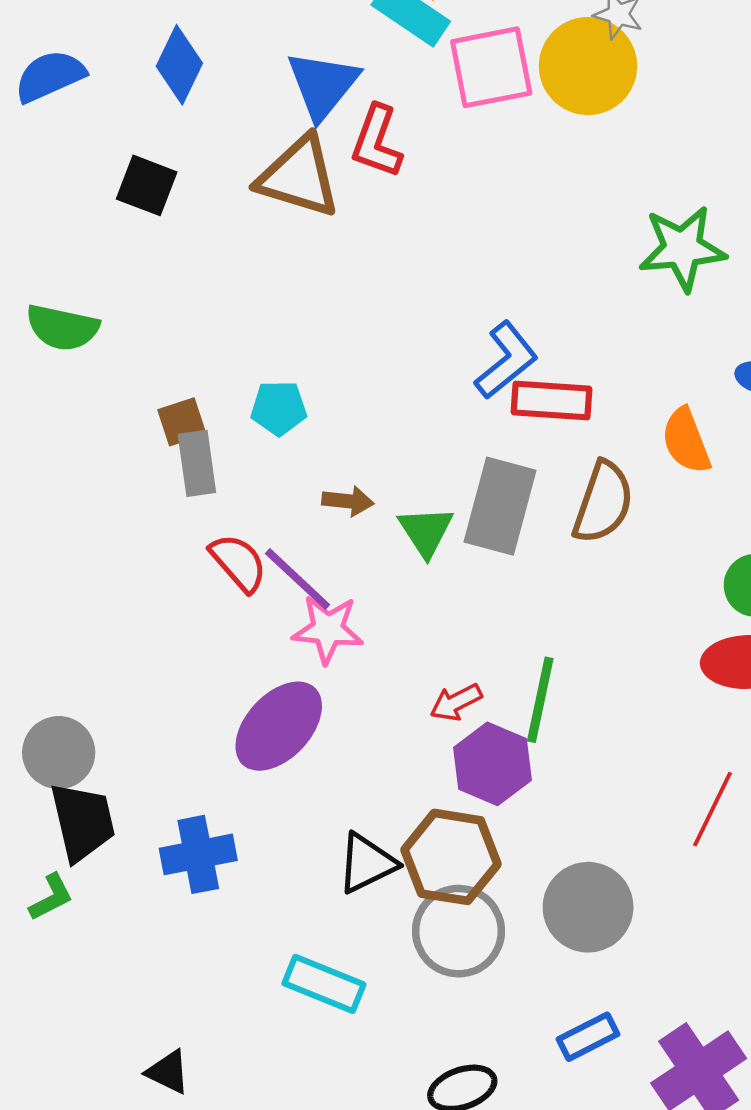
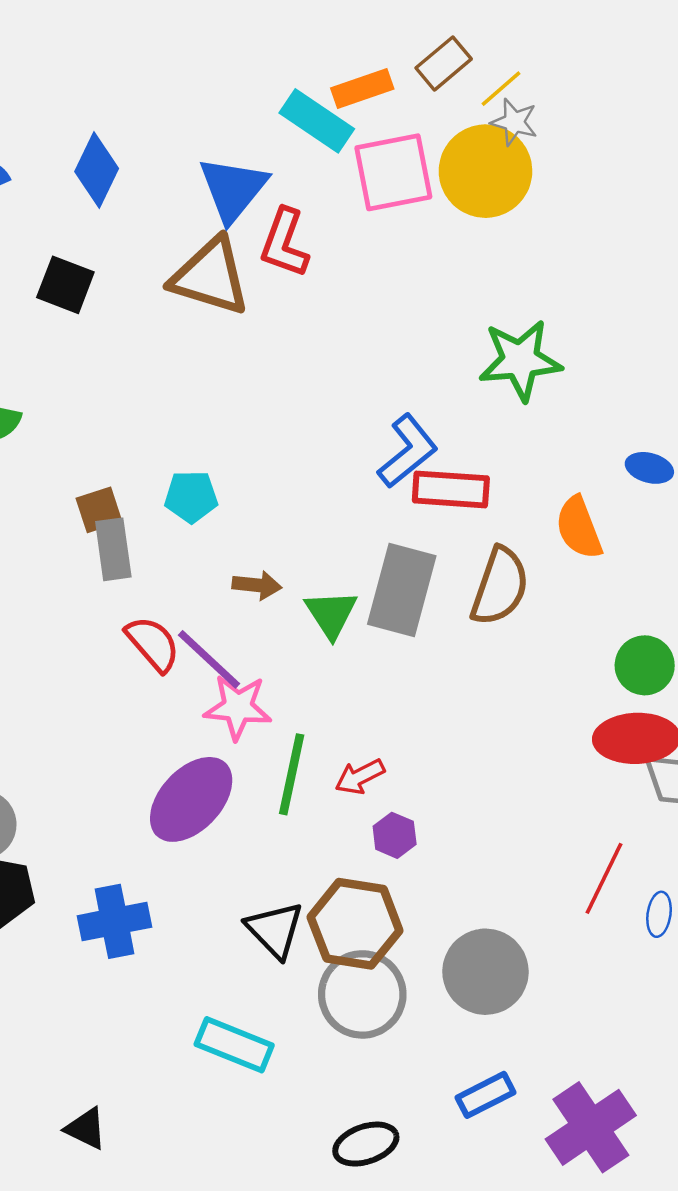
green star: (682, 248) -> (520, 360), moved
green line: (540, 700) -> (292, 774), moved
purple hexagon: (492, 764) -> (395, 835), size x0.6
black triangle: (367, 863) -> (275, 930), turned -48

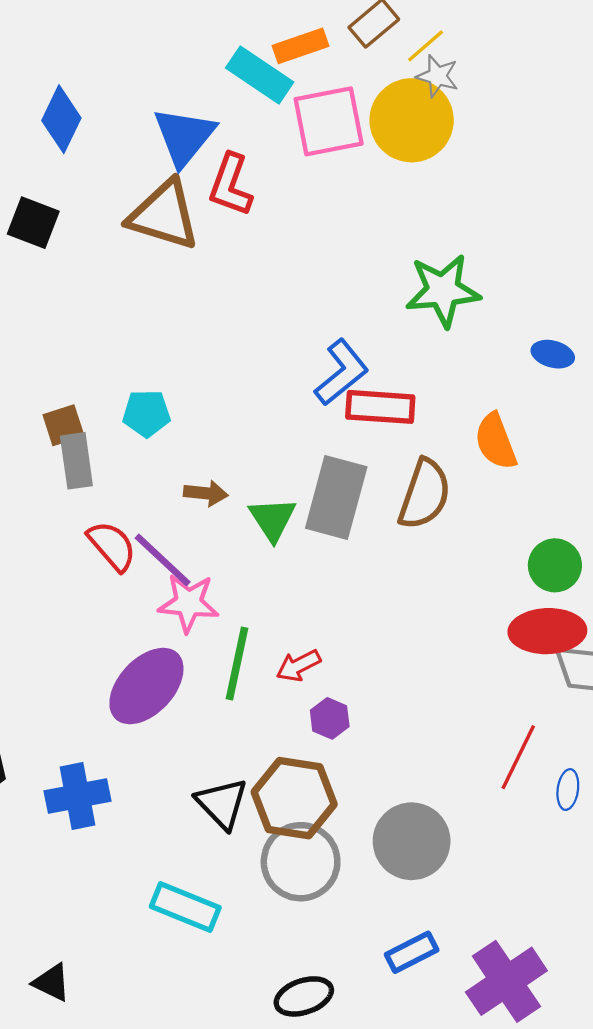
blue ellipse: (649, 468) -> (553, 354), moved

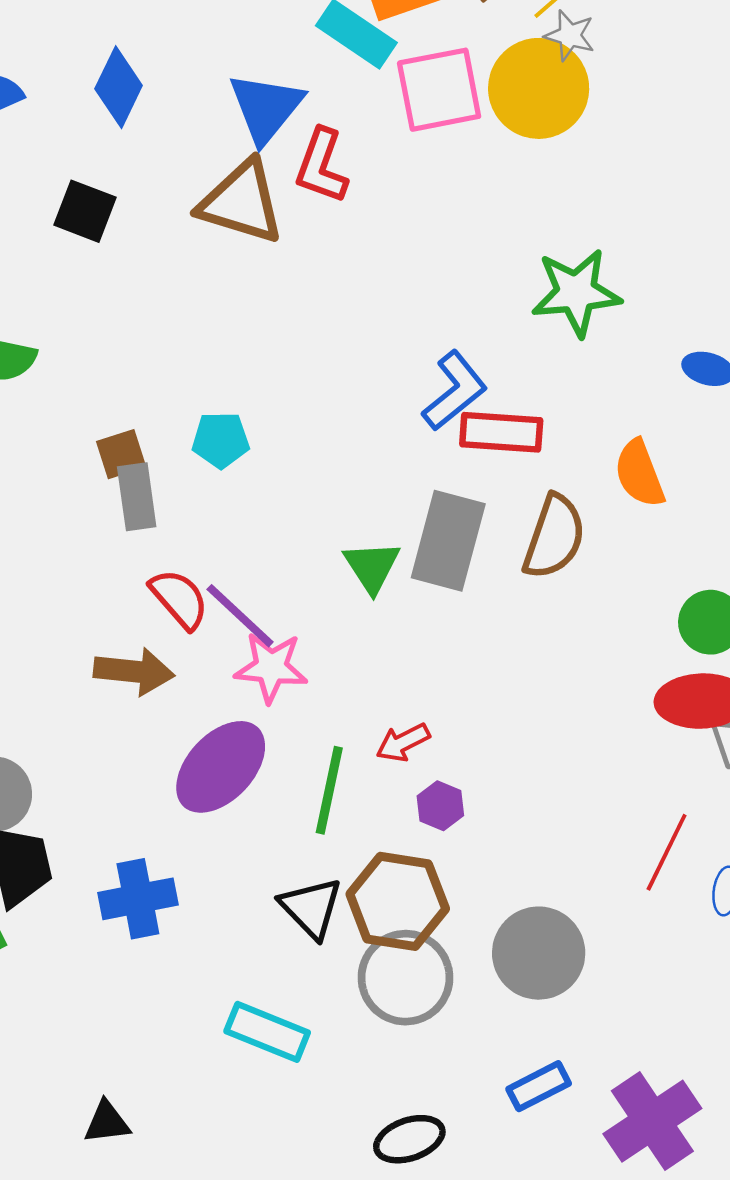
brown arrow: (206, 493) -> (134, 671), moved, size x1.5
green line: (237, 663) -> (329, 790), moved
black triangle: (52, 982) -> (107, 1122), turned -33

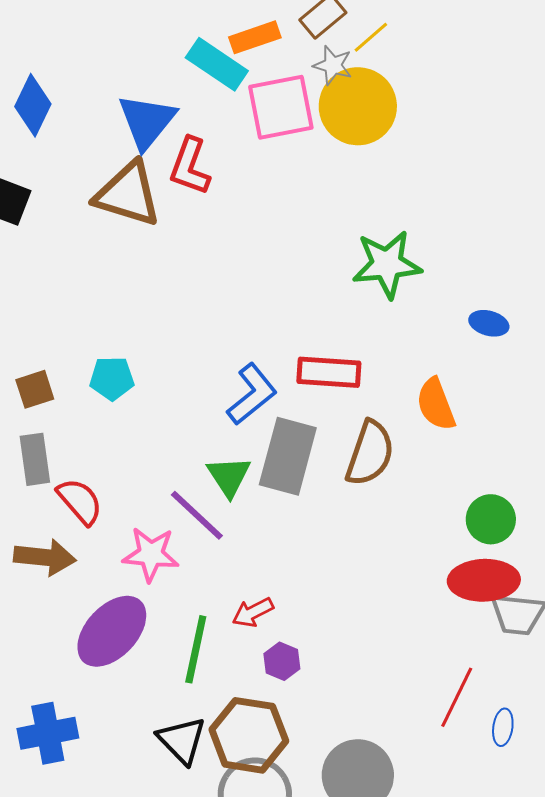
gray star: (570, 35) -> (333, 65), moved
blue L-shape: (455, 391) -> (252, 394), moved
gray rectangle: (137, 497) -> (35, 459), moved
purple line: (240, 616) -> (197, 515), moved

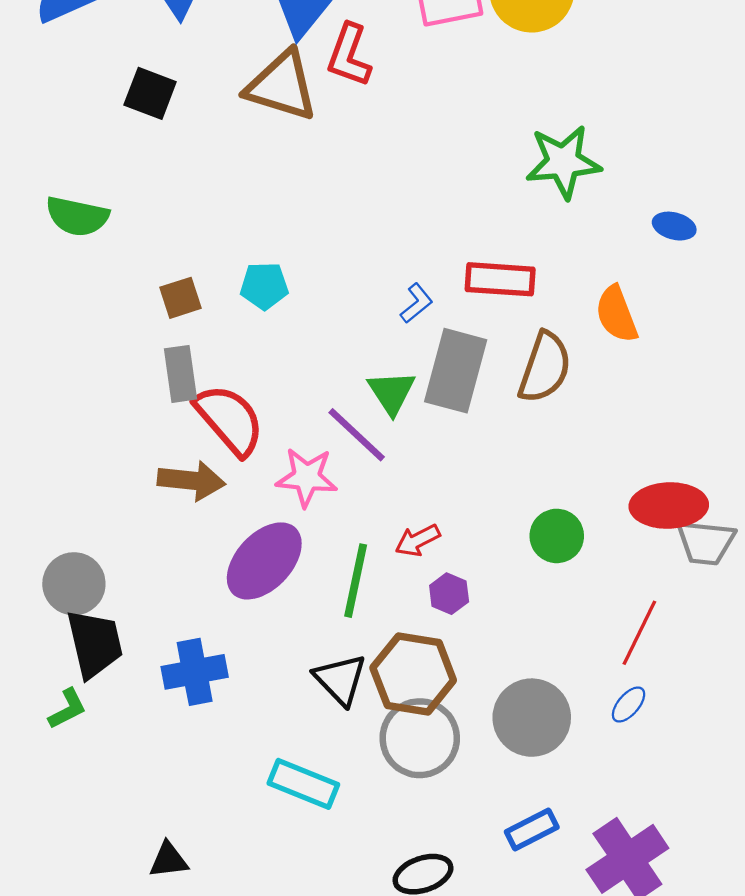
blue L-shape: (252, 394) -> (416, 303), size x0.6
red semicircle: (80, 501) -> (229, 420), size x1.4
green circle: (491, 519) -> (557, 536), moved
blue ellipse: (503, 727) -> (629, 705), moved, turned 33

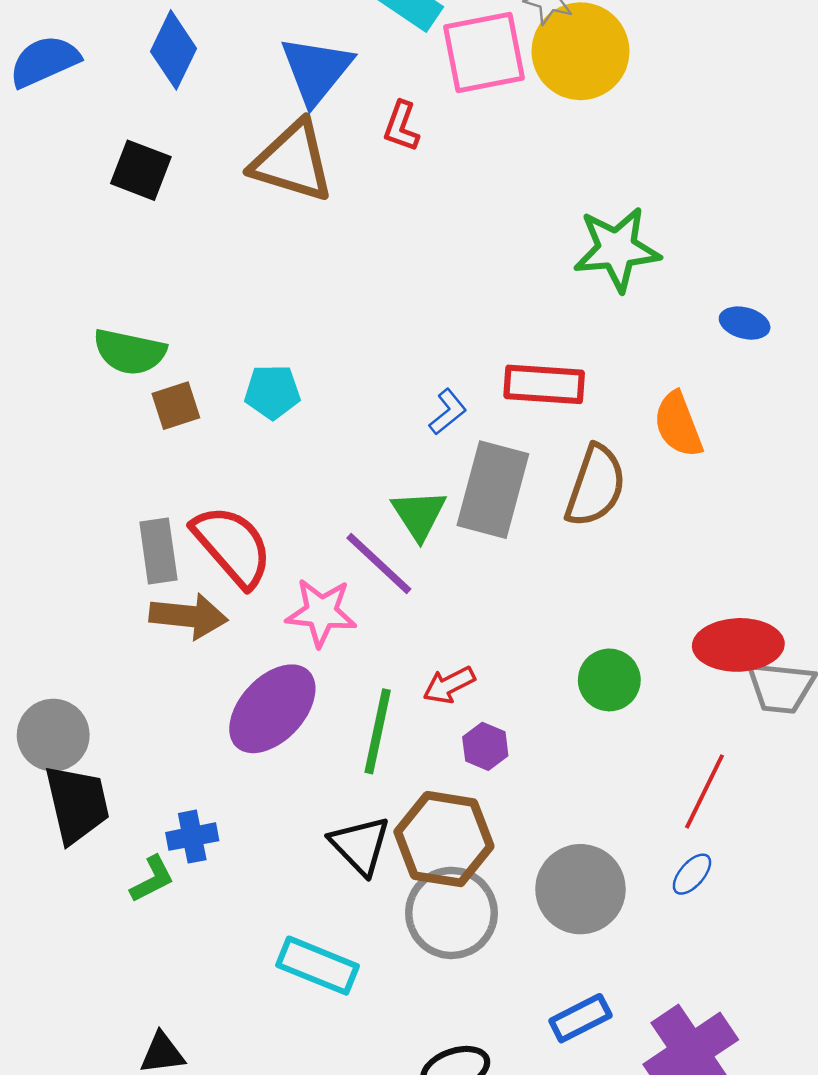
red L-shape: (349, 55) -> (401, 126), moved, size x0.7
green semicircle: (77, 216) -> (130, 352), moved
gray rectangle: (181, 374) -> (158, 551), moved
blue cross: (195, 672) -> (192, 837), size x0.7
green L-shape: (67, 709) -> (152, 879), moved

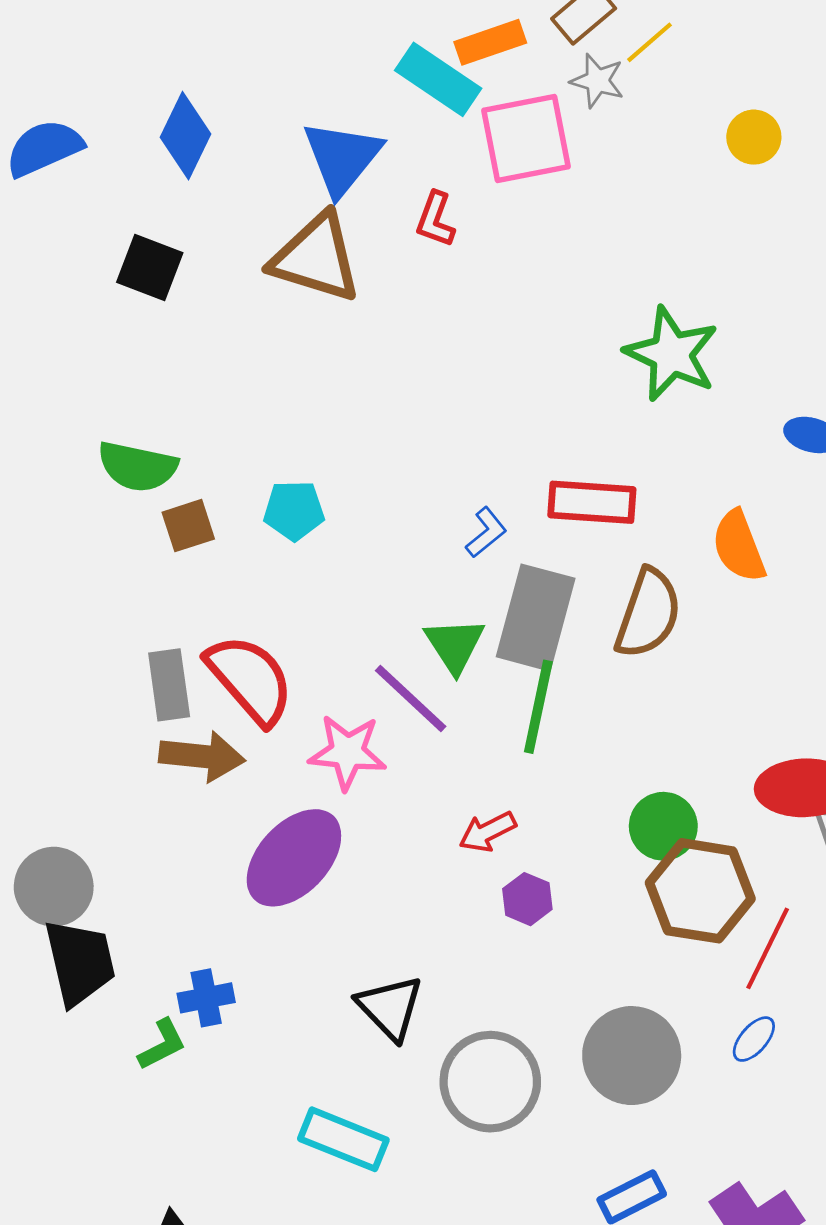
yellow circle: (580, 51) -> (754, 137), moved, size x0.5
green star: (617, 249) -> (672, 354), turned 30
green line: (378, 731) -> (538, 707), moved
brown hexagon: (444, 839) -> (700, 891), moved

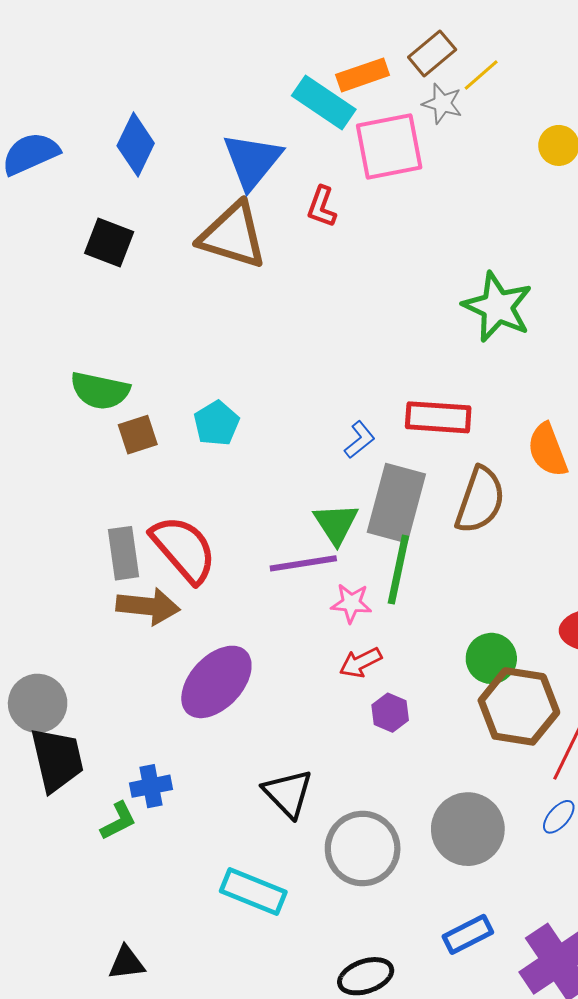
cyan pentagon: (294, 510) -> (216, 423), turned -30
purple line: (411, 699) -> (303, 563), turned -52
pink star: (347, 752) -> (351, 603), moved, size x0.7

